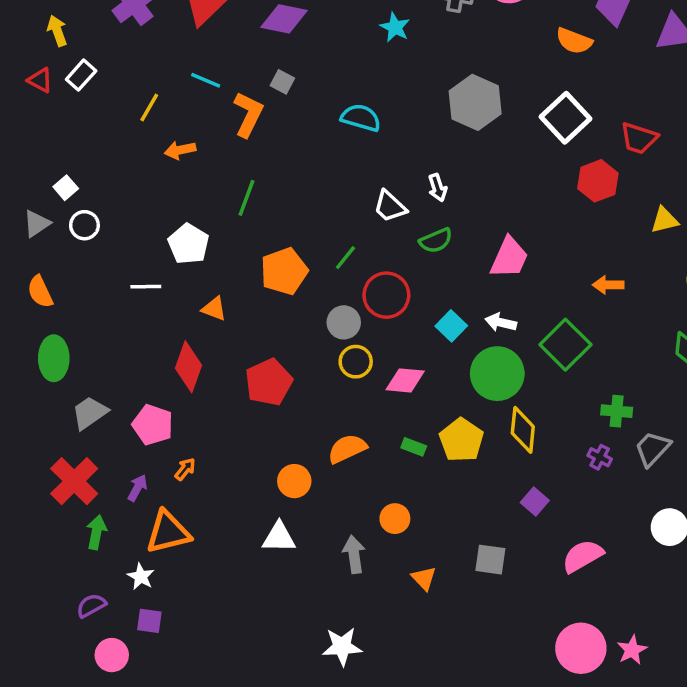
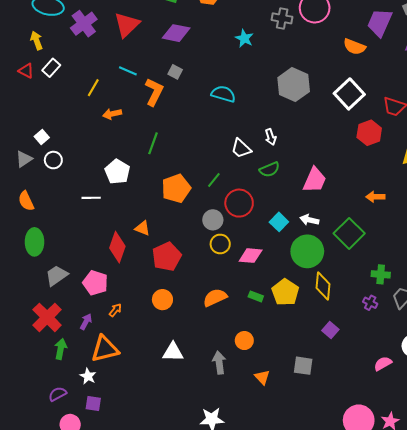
orange triangle: (214, 309) -> (143, 228), moved
orange circle: (294, 481) -> (162, 300), moved
pink semicircle: (583, 556) -> (383, 364), moved, size x0.7

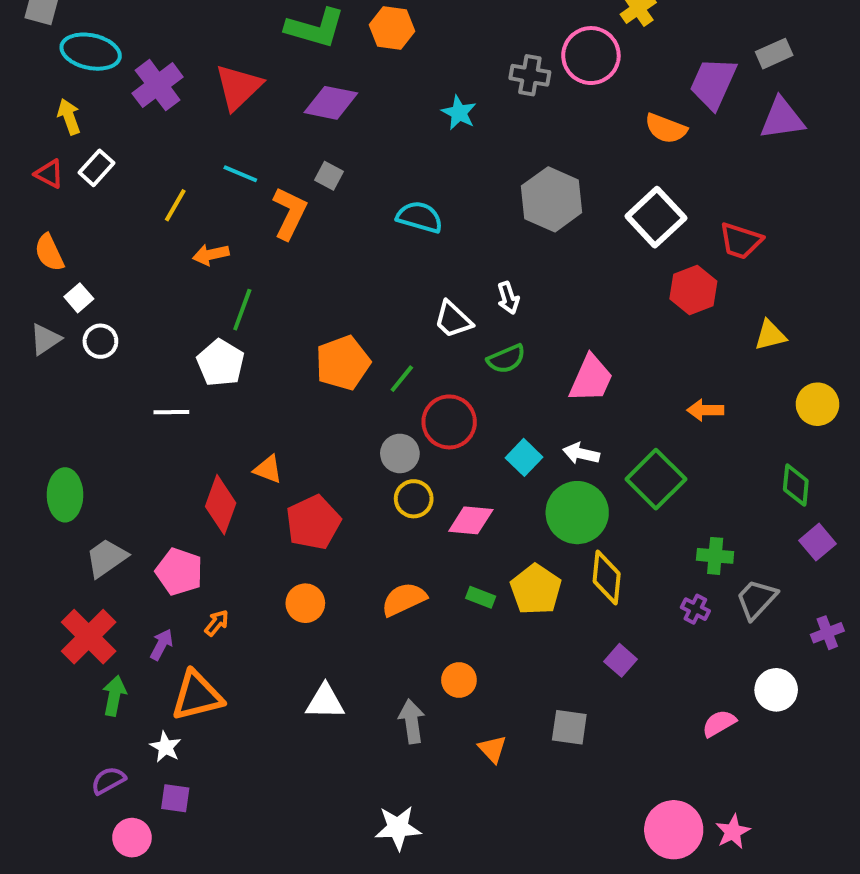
green line: (153, 143) -> (242, 310), moved
orange pentagon: (176, 188) -> (343, 363), moved
orange semicircle: (26, 201) -> (49, 253), moved

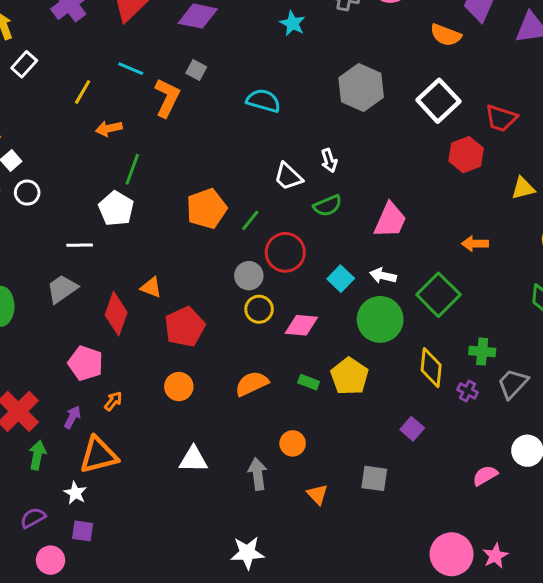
gray trapezoid: (106, 558) -> (62, 289), moved
yellow diamond: (607, 578) -> (431, 368), moved

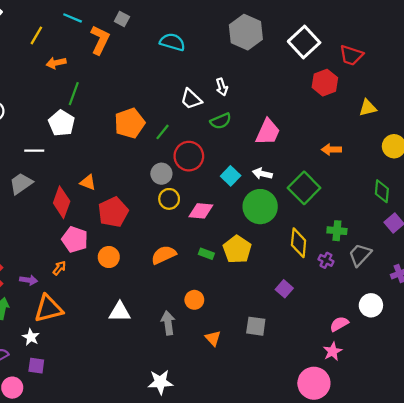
pink pentagon: (85, 363) -> (75, 239), moved
purple arrow: (72, 417) -> (29, 280), turned 70
pink star: (495, 556) -> (333, 351), moved

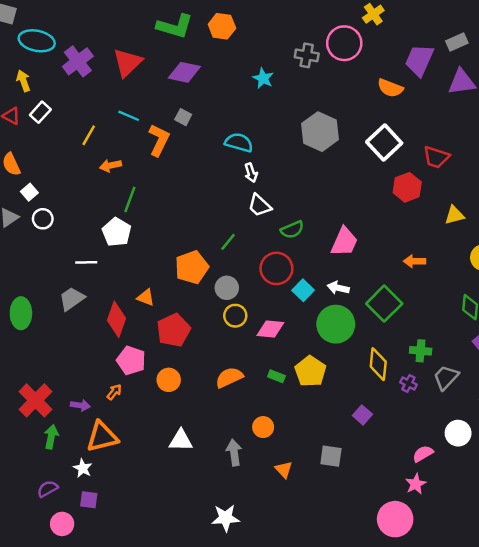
white arrow: (222, 87) -> (251, 173), moved
orange pentagon: (130, 123) -> (192, 267), moved
red circle: (189, 156) -> (276, 268), moved

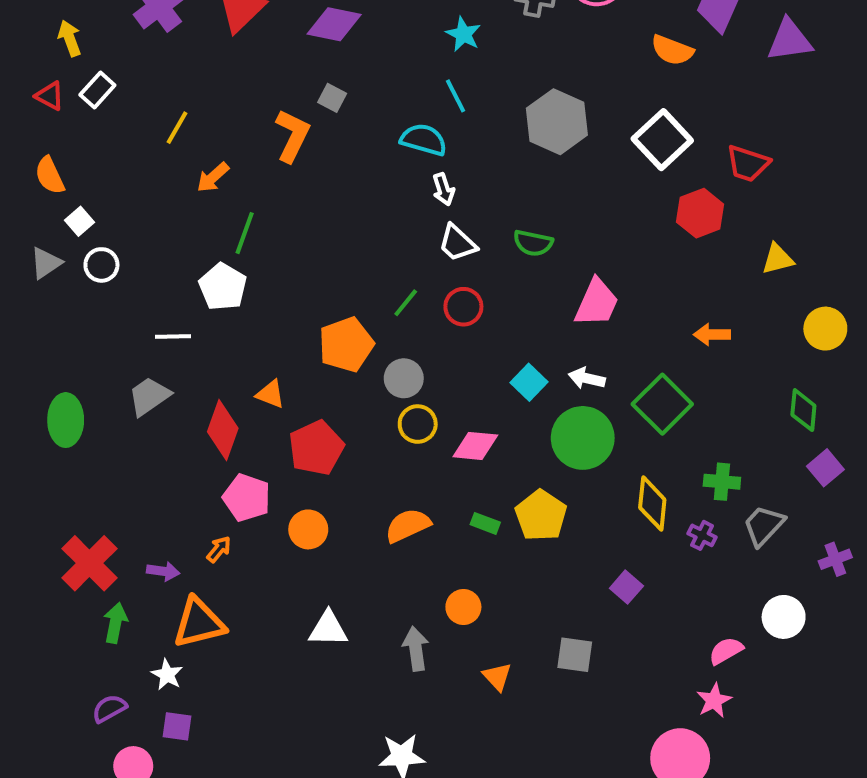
cyan line: (129, 116) -> (455, 96), moved, turned 40
orange arrow: (111, 166) -> (213, 177), turned -30
green semicircle: (292, 230) -> (533, 243), moved, turned 35
red circle: (276, 268) -> (463, 307), moved, size x0.7

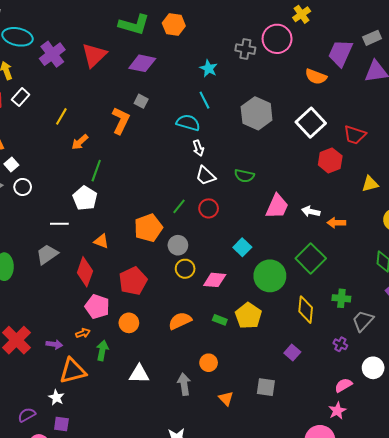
white arrow: (587, 378) -> (311, 211), moved
orange triangle: (270, 394) -> (101, 241), moved
purple cross: (702, 535) -> (340, 344), moved
orange arrow: (219, 549) -> (83, 333), turned 32
green arrow: (115, 623) -> (102, 350), moved

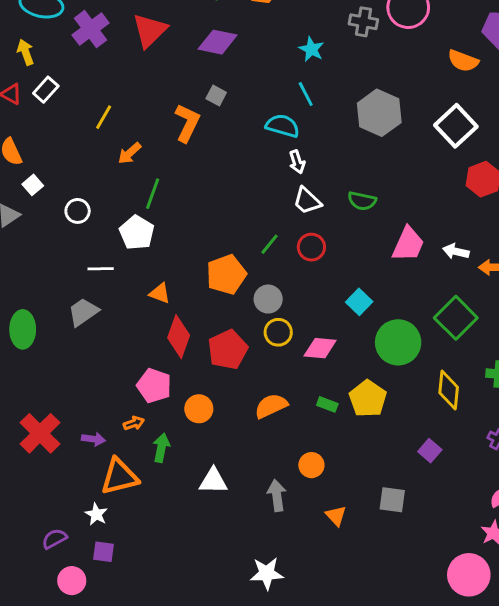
white circle: (23, 187) -> (78, 211), moved
red diamond: (85, 272) -> (179, 337), moved
red pentagon: (133, 281) -> (228, 350), moved

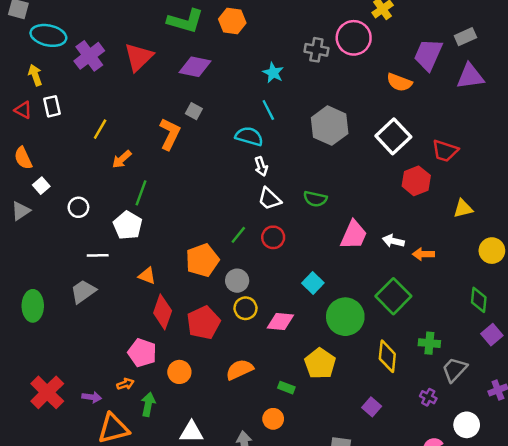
white rectangle: (46, 90) -> (52, 106), turned -55
green rectangle: (327, 404) -> (286, 388), moved

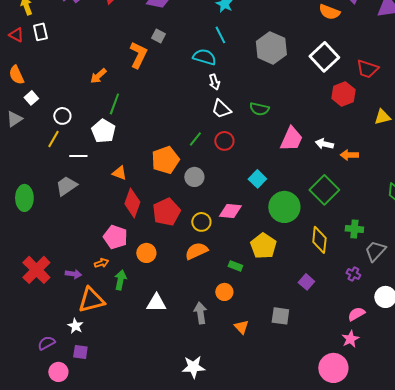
yellow line: (100, 129) -> (53, 139), moved
yellow circle: (246, 308) -> (201, 222), moved

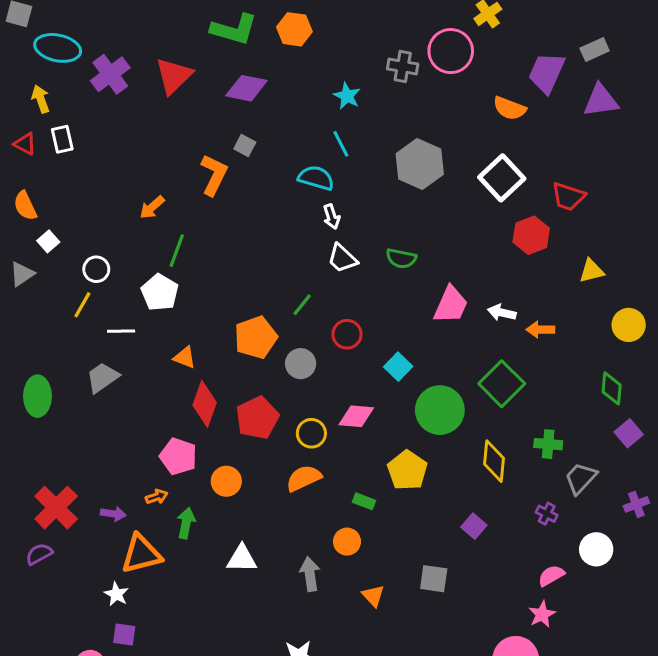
red circle: (224, 141) -> (347, 334), moved
purple semicircle: (46, 343) -> (39, 554), moved

